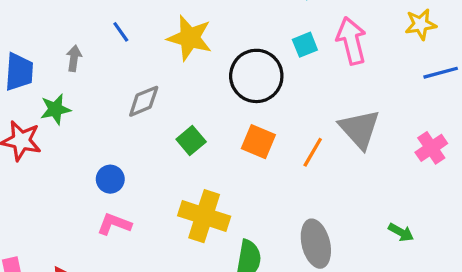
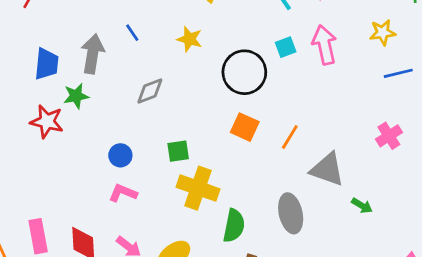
yellow star: (190, 38) -> (190, 39), size x0.7
gray arrow: (74, 58) -> (93, 54), size x1.8
gray triangle: (360, 129) -> (327, 169), moved, turned -30
green square: (191, 140) -> (178, 151), moved, turned 30

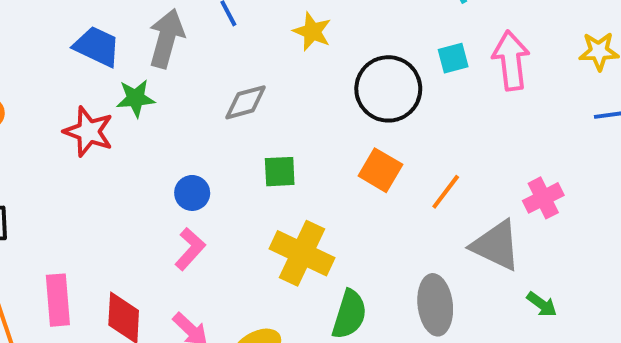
blue trapezoid: (47, 64) -> (97, 46), turned -76
pink cross: (389, 136) -> (543, 198), moved
green square: (178, 151) -> (280, 172), moved
pink L-shape: (123, 193) -> (190, 249), turned 104

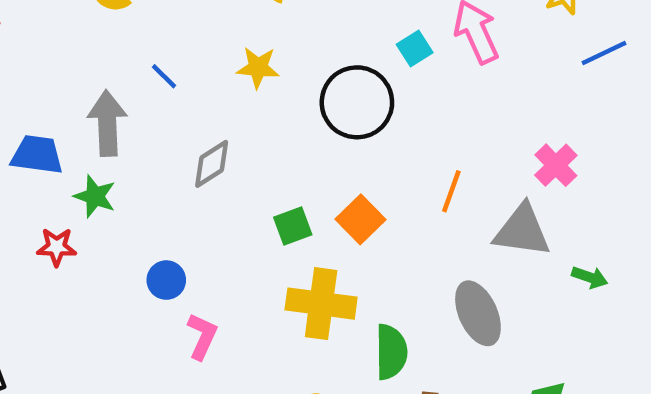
green star: (136, 98) -> (95, 196), turned -30
red star: (89, 132) -> (57, 247), size x0.7
orange square: (380, 170) -> (361, 219), moved, turned 33
green square: (280, 172) -> (293, 226), moved
blue circle: (192, 193) -> (166, 280), moved

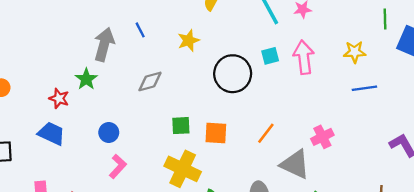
yellow star: (258, 68) -> (189, 40), turned 30
blue trapezoid: (37, 155) -> (52, 133), moved
orange square: (361, 219) -> (216, 133), turned 30

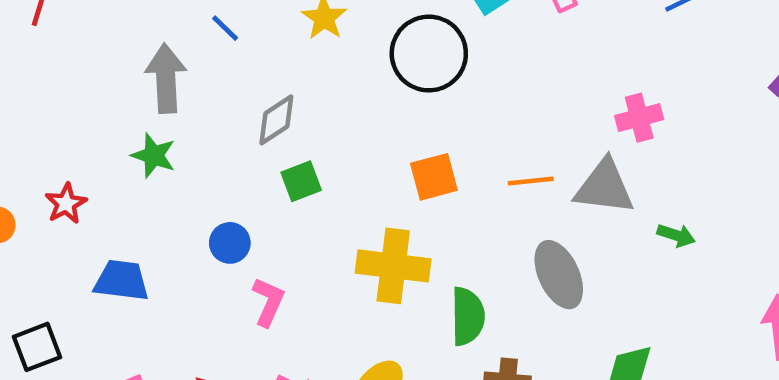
red star: (59, 98) -> (66, 204), moved, turned -30
green square: (181, 126) -> (301, 181), moved
orange line: (266, 133) -> (531, 181), moved, turned 65
pink cross: (322, 137) -> (639, 118), turned 30

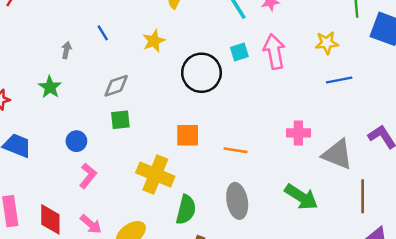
gray arrow: (166, 78) -> (66, 50), size x0.5
gray triangle: (604, 187) -> (337, 154), moved
green arrow: (676, 235) -> (301, 197), size x1.8

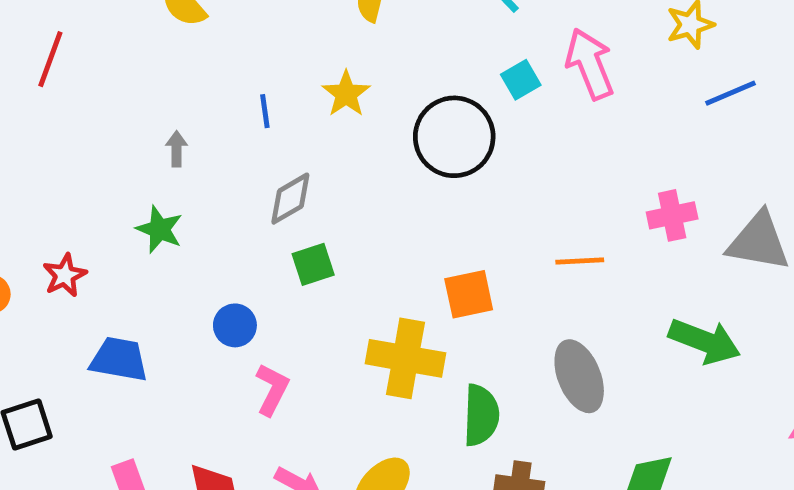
blue line: (103, 33) -> (265, 111), moved, turned 35
orange square: (188, 135) -> (469, 294), moved
orange line: (236, 150) -> (580, 261), moved

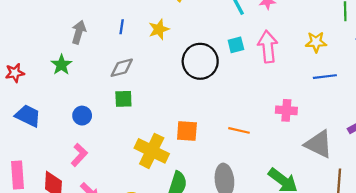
gray arrow: (177, 149) -> (79, 32), size x1.5
pink cross: (672, 215) -> (286, 110), moved
pink L-shape: (272, 389) -> (79, 155), moved

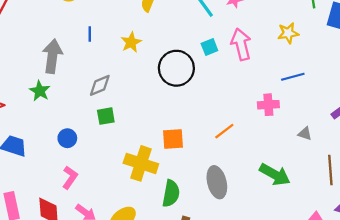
blue line: (122, 27) -> (90, 34), moved
gray arrow: (79, 32) -> (52, 56), size x1.4
blue line: (325, 77) -> (293, 77), moved
orange line: (239, 130) -> (224, 131), turned -42
gray triangle: (319, 144) -> (305, 134), size x0.5

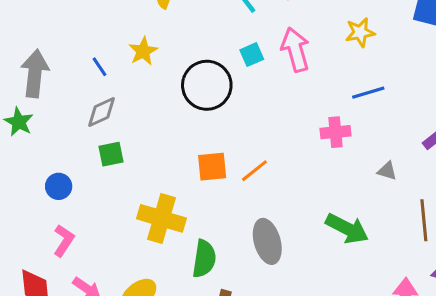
blue line: (90, 34) -> (100, 67), moved, turned -32
orange line: (224, 131) -> (254, 171), moved
orange square: (173, 139) -> (212, 167), moved

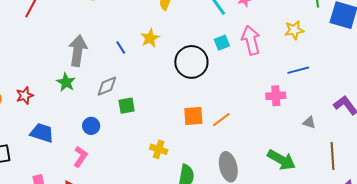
gray diamond: (102, 112) -> (107, 86), moved
yellow cross: (161, 218) -> (159, 149), size x0.6
pink L-shape: (64, 241) -> (80, 157), moved

